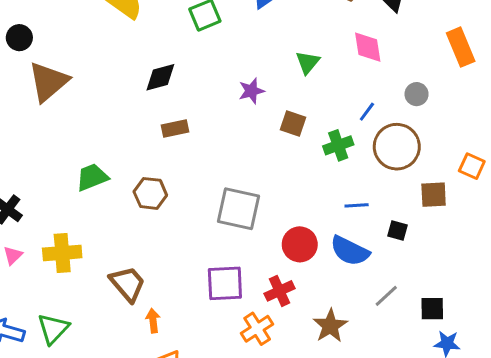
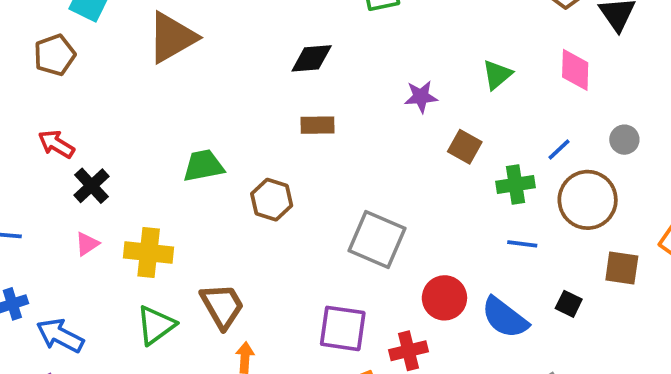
blue line: (357, 205) -> (522, 244), moved
green triangle: (53, 329) -> (156, 325), moved

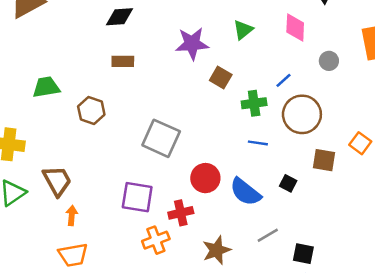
purple star: (421, 97) -> (192, 44), size x1.5
gray circle: (624, 140) -> (329, 61), moved

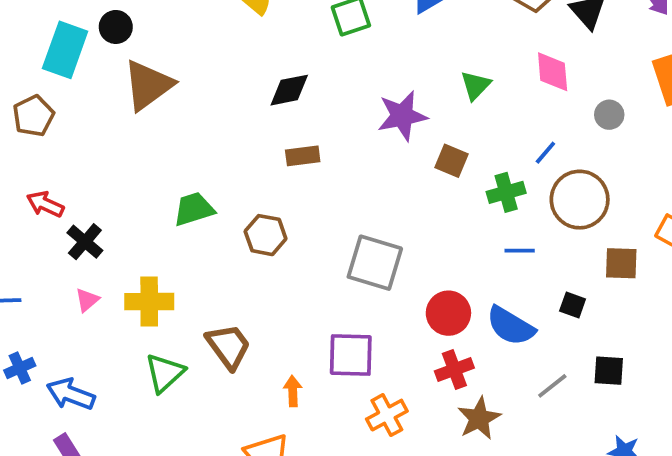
red cross: (181, 213) -> (454, 370), moved
orange arrow: (72, 215) -> (293, 391), moved
black square: (303, 254) -> (609, 371), moved

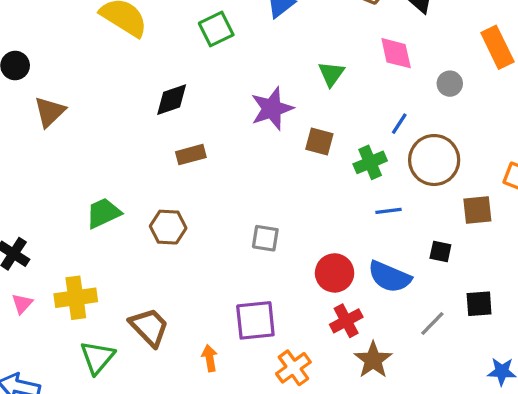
brown triangle: (148, 85) -> (50, 112), size x0.7
gray square: (375, 263) -> (265, 238), size x0.6

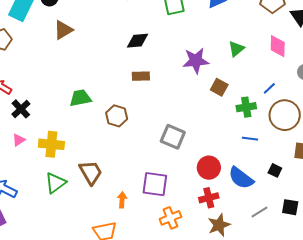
gray square: (265, 238) -> (173, 137), size x1.4

